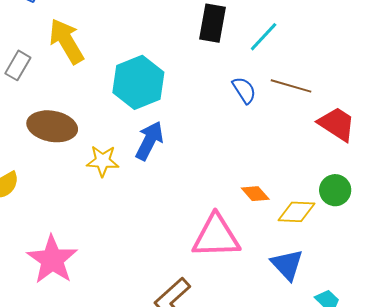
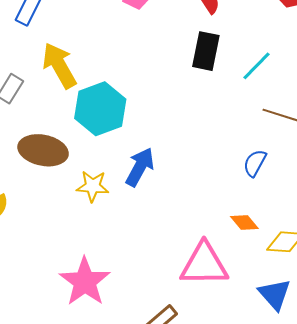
cyan hexagon: (138, 82) -> (100, 109), moved
blue semicircle: (244, 90) -> (255, 163), moved, turned -120
pink star: (52, 260) -> (85, 282), moved

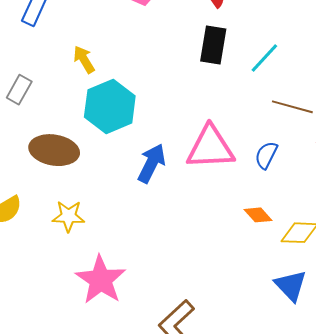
yellow arrow: (59, 65) -> (84, 59), moved, size x0.6
yellow star: (93, 186) -> (68, 216), moved
pink triangle: (204, 264) -> (210, 148), moved

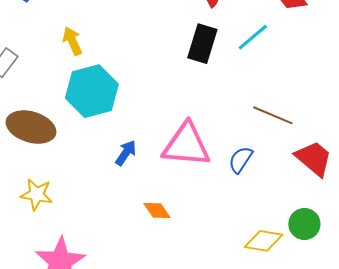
cyan line: (264, 58) -> (253, 37), moved
blue arrow: (151, 163) -> (126, 153), size x0.7
orange diamond: (258, 215) -> (157, 211), moved

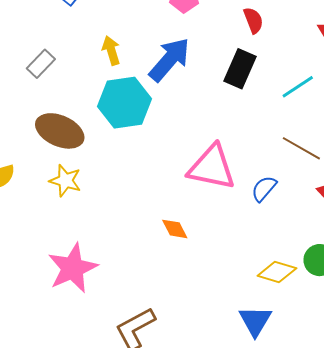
cyan line: (253, 37) -> (298, 87), moved
blue arrow: (126, 153) -> (169, 60), moved, size x1.8
yellow star: (37, 194) -> (65, 181), moved

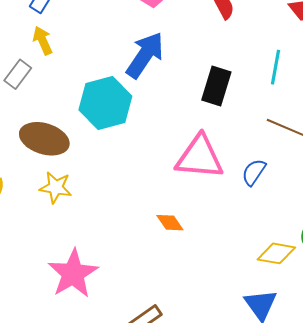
yellow arrow: (111, 51) -> (43, 41), moved
black rectangle: (240, 69) -> (216, 86), moved
cyan line: (298, 87) -> (276, 67), turned -40

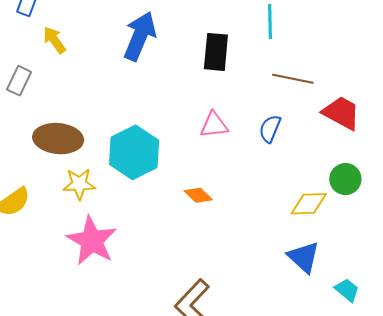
yellow arrow: (43, 41) -> (54, 40), moved
cyan hexagon: (105, 103) -> (134, 152), moved
pink triangle: (200, 157) -> (214, 125), size x0.6
pink star: (73, 274) -> (92, 241), moved

